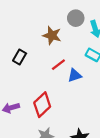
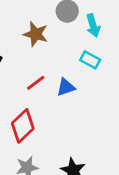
red line: (58, 65) -> (36, 83), moved

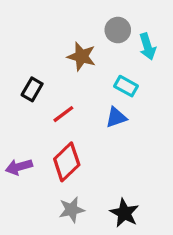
cyan rectangle: (90, 60) -> (126, 86), moved
red line: (36, 83) -> (63, 114), moved

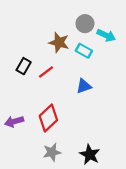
cyan arrow: (147, 47) -> (106, 35), turned -48
cyan rectangle: (126, 86) -> (84, 51), moved
red line: (63, 114) -> (46, 72), moved

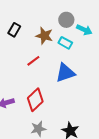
black rectangle: (24, 66) -> (14, 30), moved
blue triangle: (84, 86) -> (65, 73), size x1.5

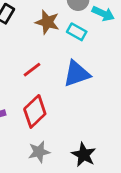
red line: (33, 61) -> (32, 70), moved

